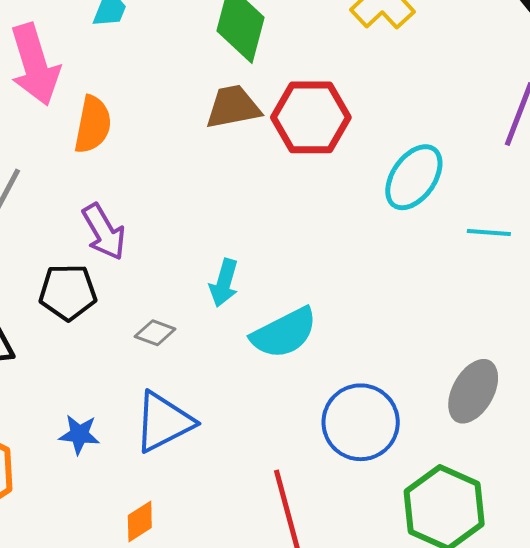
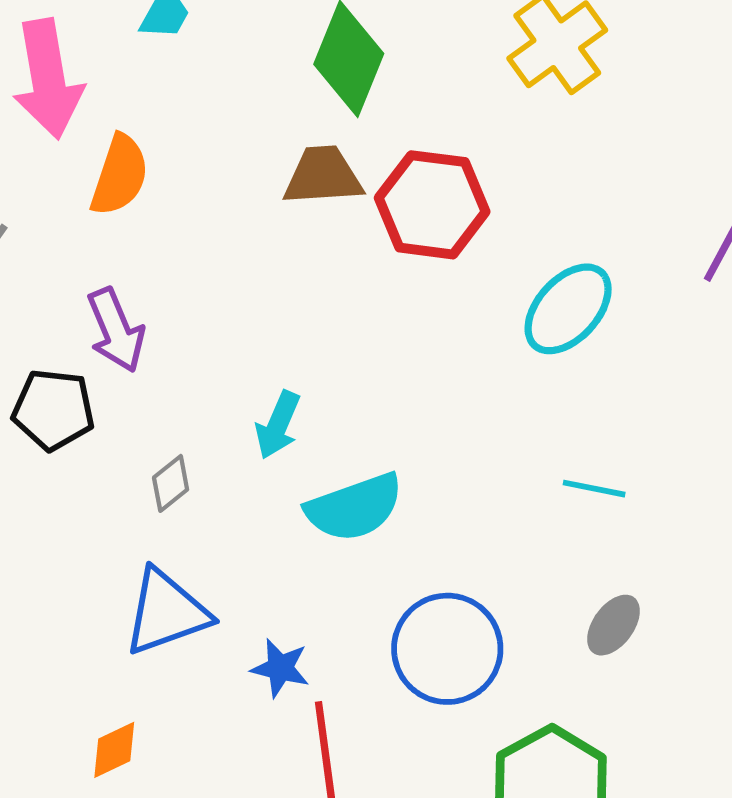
cyan line: (489, 232) -> (594, 489), moved
gray diamond: (155, 333) -> (171, 483), turned -66
gray ellipse: (473, 391) -> (613, 625), size x0.7
blue star: (79, 434) -> (280, 668), moved

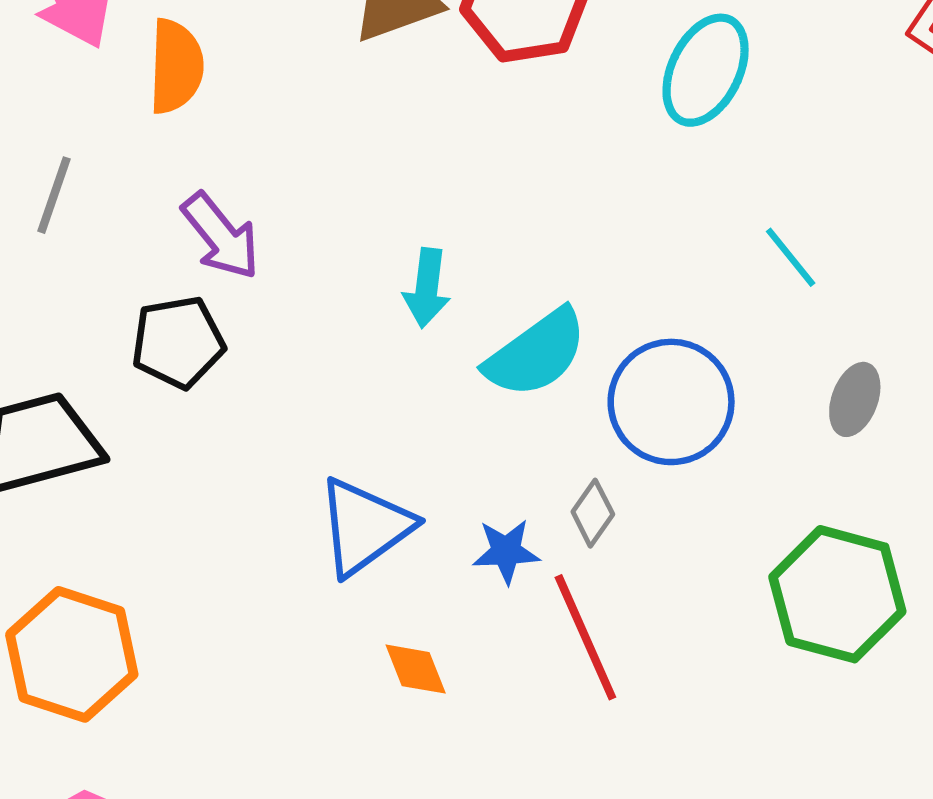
gray diamond: (171, 483) -> (593, 513), moved
cyan line: (594, 489) -> (791, 257), turned 56
blue circle: (447, 649) -> (671, 402), moved
orange diamond: (114, 750) -> (416, 669), moved, turned -70

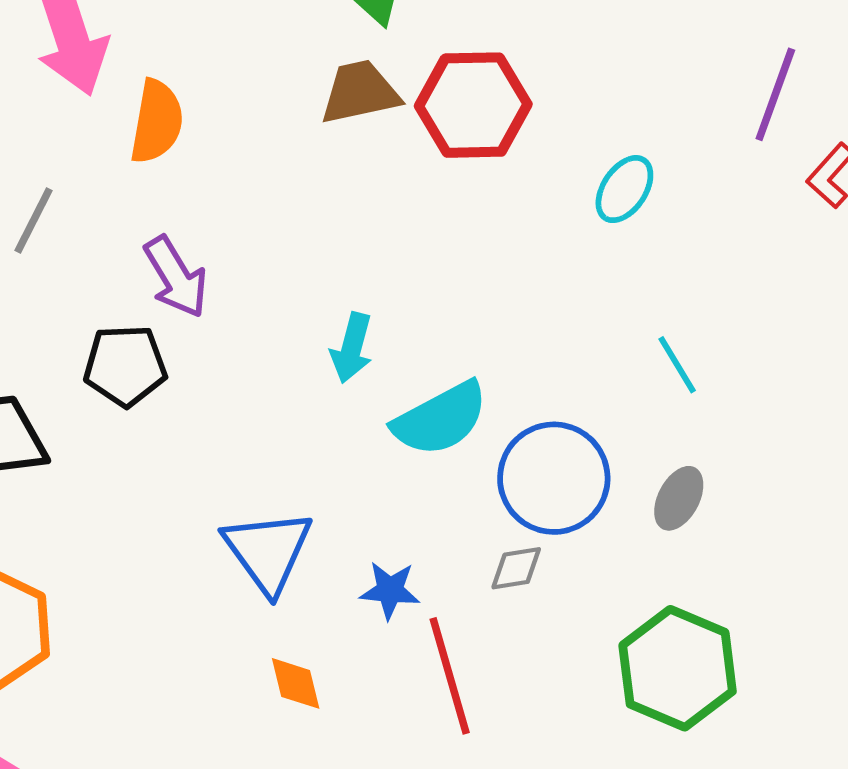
cyan ellipse: (706, 70) -> (624, 189), size x0.7
gray ellipse: (855, 399) -> (679, 498), moved
gray diamond: (593, 513) -> (516, 568), moved, turned 38
blue triangle: (365, 527) -> (268, 551), turned -38

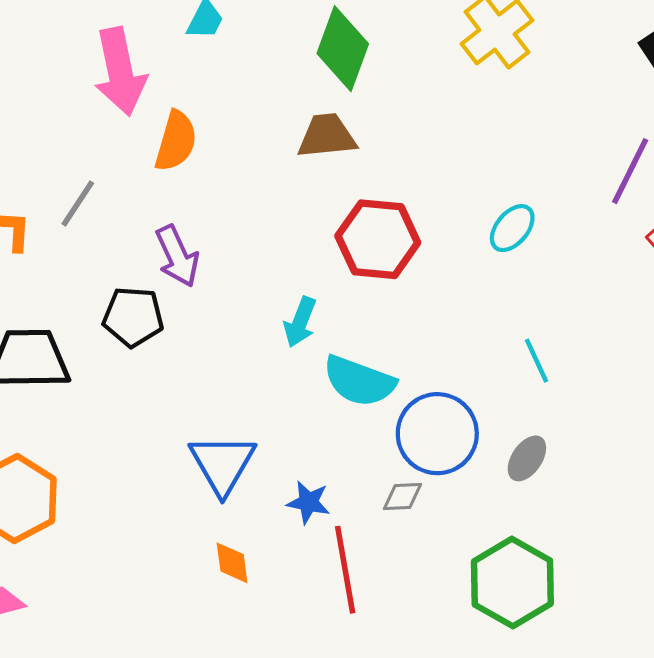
red hexagon: (473, 105) -> (378, 239), moved
cyan semicircle: (440, 419) -> (359, 381), turned 42

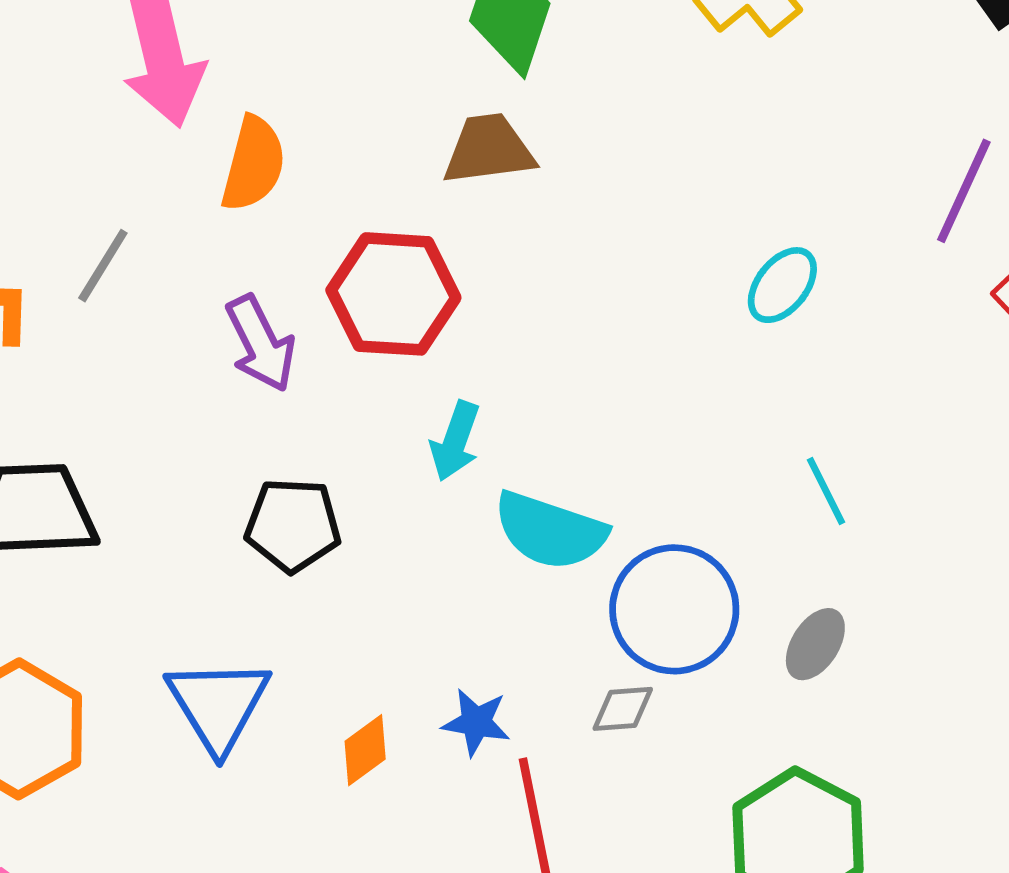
red hexagon: (378, 239) -> (393, 294), moved
black pentagon: (133, 317) -> (293, 525), moved
blue triangle: (222, 464) -> (218, 705), moved
orange diamond: (232, 563) -> (365, 750), moved, turned 63

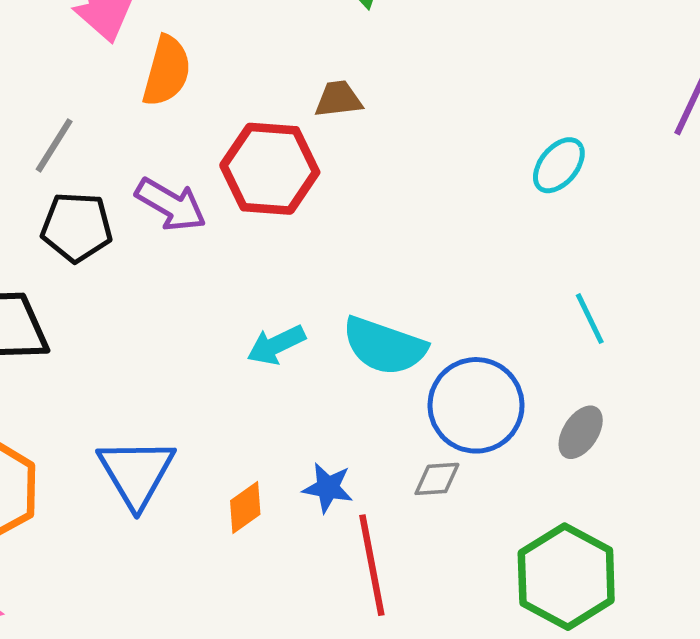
brown trapezoid: (489, 149) -> (338, 99), moved, size x0.7
purple arrow: (261, 343) -> (171, 205), turned -34
cyan arrow: (455, 441) -> (276, 345), moved, turned 44
black pentagon: (293, 525) -> (77, 227), moved

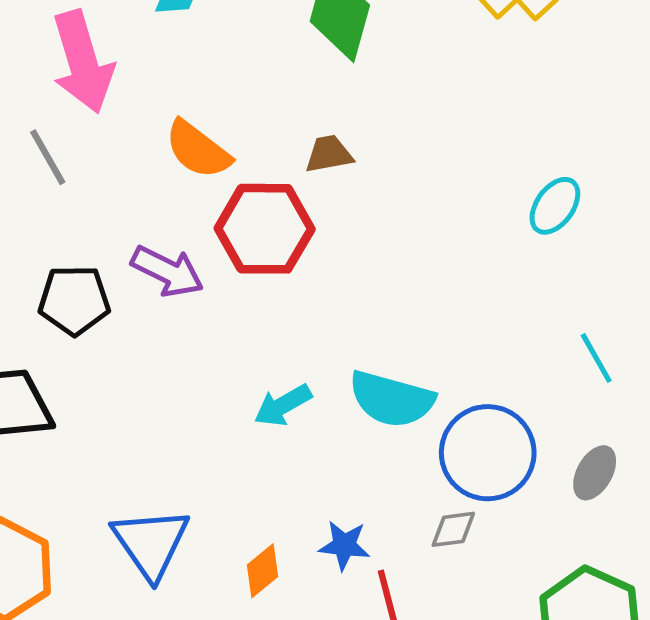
orange semicircle: (167, 71) -> (198, 150), moved, turned 116
gray line: (54, 145) -> (48, 157), moved, turned -58

